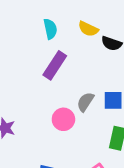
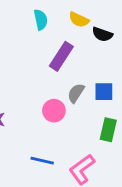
purple rectangle: (55, 65) -> (61, 56), moved

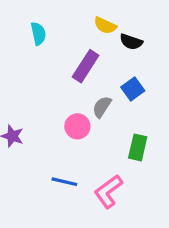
cyan semicircle: (41, 20) -> (38, 34), moved
blue square: (104, 92) -> (133, 89), moved, turned -36

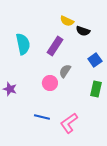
cyan semicircle: (38, 34) -> (23, 44), moved, size x1.5
blue square: (133, 89) -> (95, 60), moved
green rectangle: (138, 147) -> (96, 89), moved

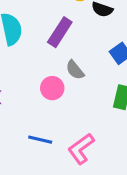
gray semicircle: (65, 71) -> (75, 70), turned -72

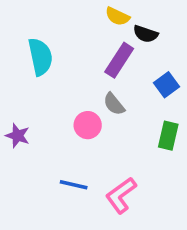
purple rectangle: (60, 32) -> (119, 60), moved

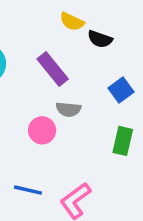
purple rectangle: (119, 60) -> (53, 69), moved, turned -72
gray semicircle: (114, 104) -> (68, 109), turned -45

